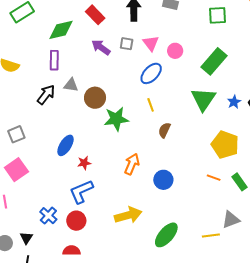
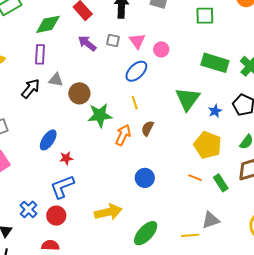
green rectangle: (214, 61) -> (215, 63), moved, turned 64
blue star: (234, 102) -> (215, 111), moved
orange arrow: (132, 164) -> (123, 135), moved

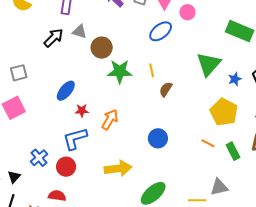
yellow line: (135, 103) -> (152, 70), moved
orange arrow: (123, 135) -> (110, 119), moved

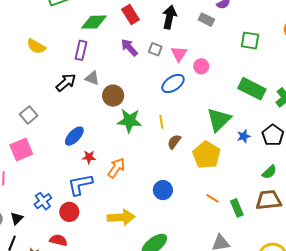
gray square: (19, 73) -> (29, 115), turned -30
yellow pentagon: (224, 112) -> (206, 155), moved

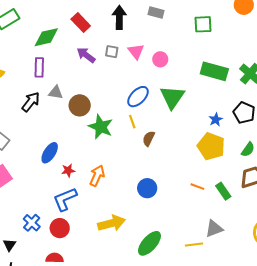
blue ellipse: (173, 83) -> (138, 97), moved
green triangle: (219, 120) -> (172, 97), moved
green star: (129, 121) -> (101, 127), turned 30
yellow pentagon: (206, 155) -> (211, 146), moved

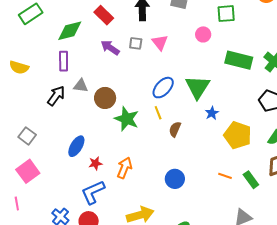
pink circle: (160, 59) -> (203, 34), moved
blue star: (216, 120) -> (212, 113), moved

